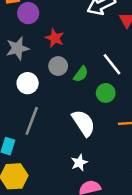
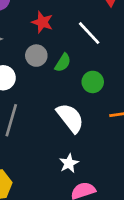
red star: (55, 38) -> (42, 22), moved
white line: (112, 64) -> (89, 33), moved

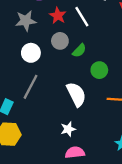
red star: (42, 22) -> (58, 16), moved
white line: (89, 33) -> (82, 17), moved

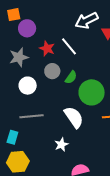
green circle: (99, 70) -> (92, 92), size x1.6
gray line: (31, 87) -> (32, 116), turned 65
white star: (68, 129) -> (61, 145), moved

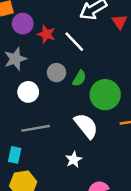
red star: (47, 48) -> (46, 34), moved

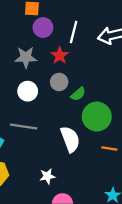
red star: (46, 34) -> (60, 55), moved
white line: (74, 42) -> (74, 32), moved, turned 40
white star: (74, 160) -> (47, 176), moved

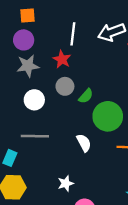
purple circle: (43, 28) -> (24, 40), moved
white semicircle: (70, 139) -> (84, 143), size x0.7

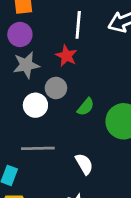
gray circle: (65, 86) -> (56, 88), moved
green semicircle: (86, 96) -> (86, 107), moved
white semicircle: (84, 143) -> (84, 164), moved

